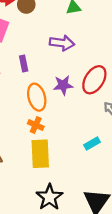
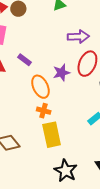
purple arrow: (62, 43) -> (78, 37), moved
purple rectangle: (24, 63) -> (24, 60), turned -32

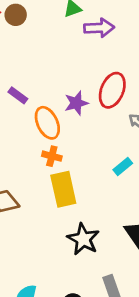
purple arrow: (78, 37) -> (99, 28), moved
purple rectangle: (24, 60) -> (18, 95), moved

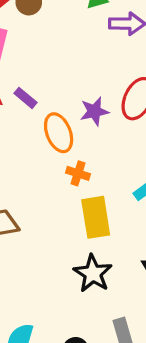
orange cross: (52, 156) -> (78, 173), moved
yellow rectangle: (63, 189) -> (96, 217), moved

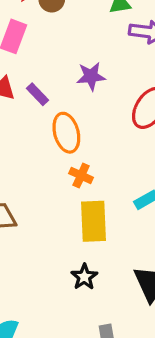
purple star: (94, 111) -> (91, 76), moved
black star: (93, 273) -> (84, 277), size x0.7

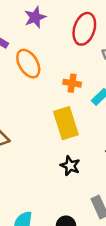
orange cross: (81, 175) -> (72, 83), moved

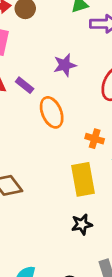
black star: (70, 166) -> (82, 224), turned 30

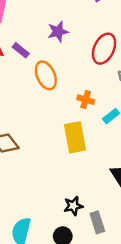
black star: (82, 224) -> (73, 206), moved

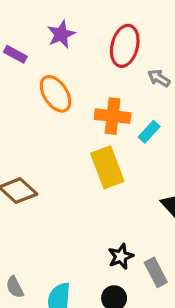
purple rectangle: (21, 50) -> (15, 54), moved
orange cross: (86, 100) -> (113, 116), size x1.5

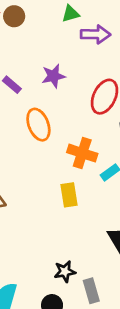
yellow rectangle: (107, 167) -> (69, 195), size x0.7

